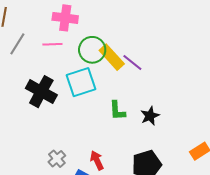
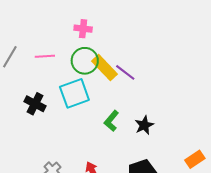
pink cross: (65, 18) -> (83, 29), moved, size x0.7
black cross: (41, 92) -> (35, 104), size x0.7
green L-shape: (117, 111) -> (111, 121), turned 45

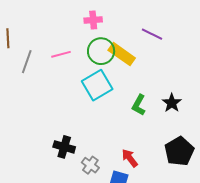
purple line: (125, 72) -> (152, 34), moved
black cross: (35, 104) -> (64, 147), moved

